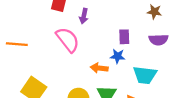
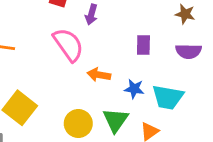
blue star: (118, 56) -> (134, 89), moved
orange arrow: (99, 68) -> (99, 75), moved

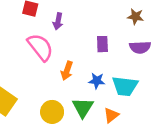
orange arrow: (99, 75) -> (67, 71), turned -78

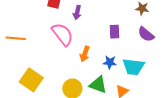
purple semicircle: (140, 47) -> (146, 34), turned 42
green triangle: (83, 107) -> (98, 85), turned -42

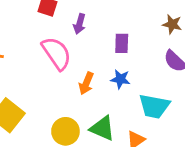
purple rectangle: (115, 32) -> (122, 43), moved
blue star: (110, 62) -> (120, 79), moved

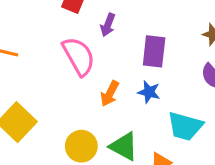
purple rectangle: (122, 43) -> (154, 51), size x1.4

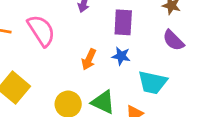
pink semicircle: (79, 56) -> (41, 31), moved

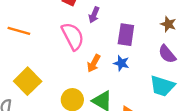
pink semicircle: (41, 31) -> (73, 36), moved
cyan trapezoid: (153, 82) -> (162, 86), moved

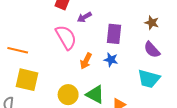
purple arrow: (94, 15) -> (84, 17), turned 40
orange line: (19, 31) -> (18, 50), moved
yellow square: (28, 81) -> (27, 80), turned -30

